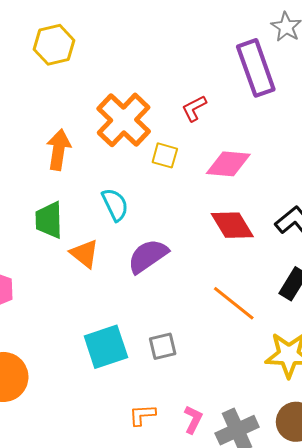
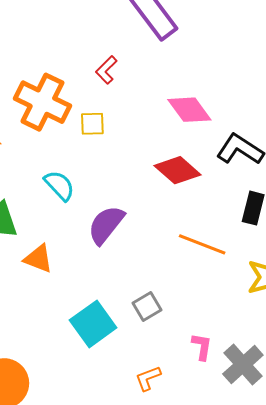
pink diamond: (228, 164) -> (189, 110), moved, turned 66
orange triangle: (84, 254) -> (38, 259), moved
pink L-shape: (193, 420) -> (202, 347), moved

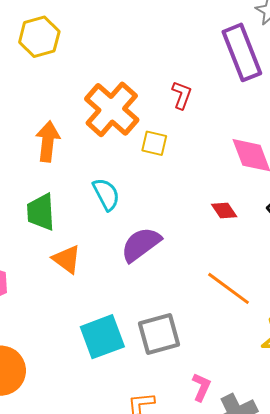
red L-shape: (106, 70) -> (182, 95), turned 140
red diamond: (177, 170) -> (224, 210), size x0.6
gray square: (147, 307) -> (159, 334), size x1.5

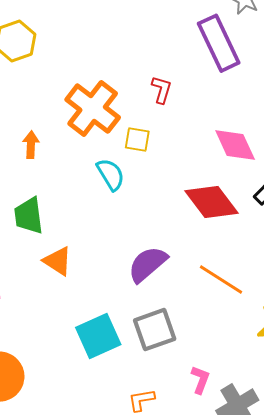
orange arrow: (48, 141) -> (31, 145), size x0.7
cyan semicircle: (106, 194) -> (111, 174), moved
red diamond: (224, 210) -> (211, 202), size x2.0
purple semicircle: (141, 244) -> (148, 264), moved

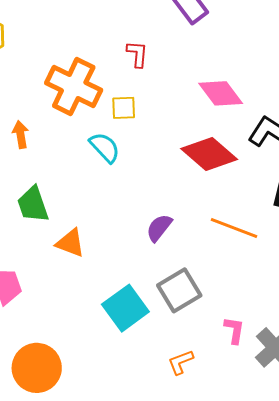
purple semicircle: (148, 264) -> (159, 228), size x0.7

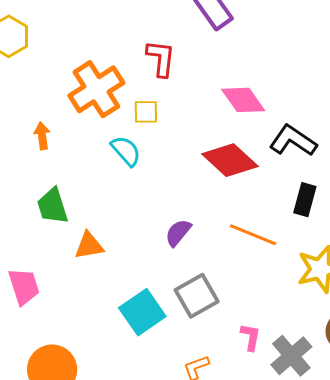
red L-shape: (137, 54) -> (161, 58), size x1.4
orange cross: (74, 87) -> (96, 89), turned 30
orange triangle: (70, 243) -> (89, 246), turned -32

